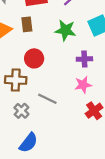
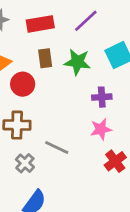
brown rectangle: (27, 24) -> (45, 58), moved
red circle: (34, 58) -> (23, 84), moved

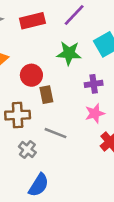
brown rectangle: (45, 58) -> (46, 95), moved
red circle: (23, 84) -> (31, 75), moved

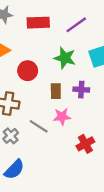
brown rectangle: (46, 95) -> (56, 91), moved
pink star: (95, 113) -> (62, 117), moved

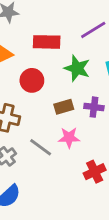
red rectangle: (38, 23) -> (47, 42), moved
brown rectangle: (56, 91) -> (64, 107), turned 70

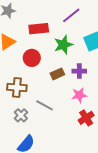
green star: (77, 68) -> (63, 45), turned -30
pink star: (69, 138) -> (79, 95), moved

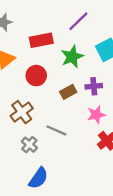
brown cross: (17, 87) -> (22, 112), turned -36

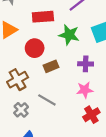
green star: (72, 57) -> (69, 35), turned 30
brown rectangle: (68, 92) -> (51, 66), moved

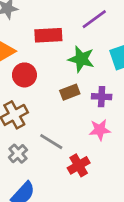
red circle: (35, 48) -> (24, 75), moved
brown rectangle: (51, 66) -> (70, 92), moved
red cross: (91, 115) -> (79, 165), moved

